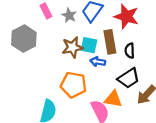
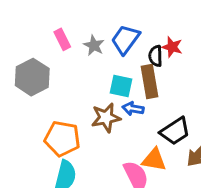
red star: (126, 16) -> (172, 47), size x0.6
brown star: (72, 47) -> (106, 118), moved
black semicircle: (130, 51) -> (156, 56), moved
orange pentagon: (74, 85) -> (62, 139), moved

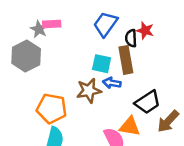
pink rectangle: (62, 39) -> (52, 24), turned -66
gray star: (94, 45) -> (39, 29), moved

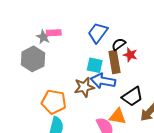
red star: (145, 30) -> (130, 55), moved
black semicircle: (131, 38) -> (119, 44), turned 56
blue arrow: (112, 83) -> (103, 81), size x1.6

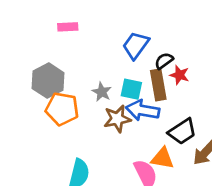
pink rectangle: (54, 33) -> (68, 27), moved
gray star: (43, 37) -> (102, 92), moved
orange pentagon: (54, 102) -> (62, 109), moved

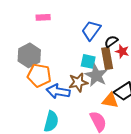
gray star: (102, 92) -> (96, 75), moved, size x1.6
blue arrow: (143, 110) -> (58, 91), moved
orange triangle: (163, 158) -> (110, 100), moved

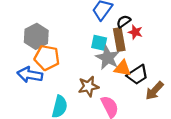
brown star: (78, 82) -> (88, 86), moved
blue arrow: (58, 91) -> (30, 75), moved
orange triangle: (110, 100) -> (123, 68), moved

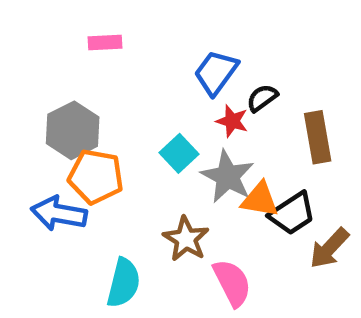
red star: (135, 32) -> (232, 121), moved
brown rectangle: (119, 40) -> (318, 137), moved
cyan square: (99, 43) -> (179, 153), moved, turned 35
brown star: (88, 86) -> (186, 239), turned -30

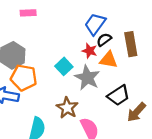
blue trapezoid: (216, 73) -> (95, 24), moved
brown rectangle: (318, 137) -> (131, 44), moved
orange triangle: (260, 200) -> (108, 60), moved

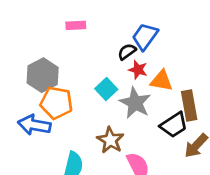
pink rectangle: (28, 13) -> (76, 25), moved
black semicircle: (104, 40) -> (127, 52), moved
brown rectangle: (131, 44) -> (189, 106), moved

